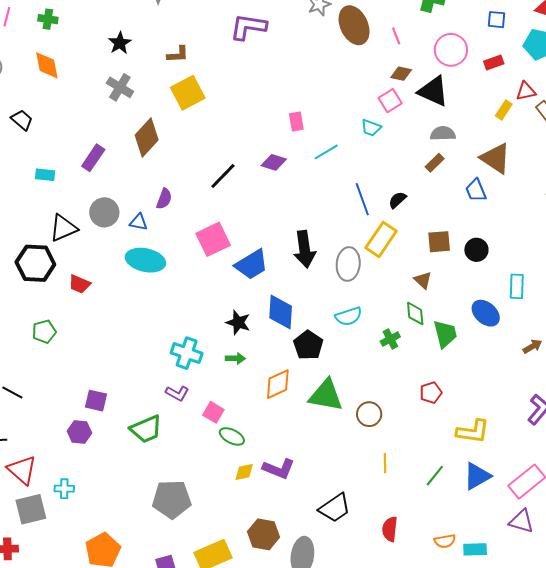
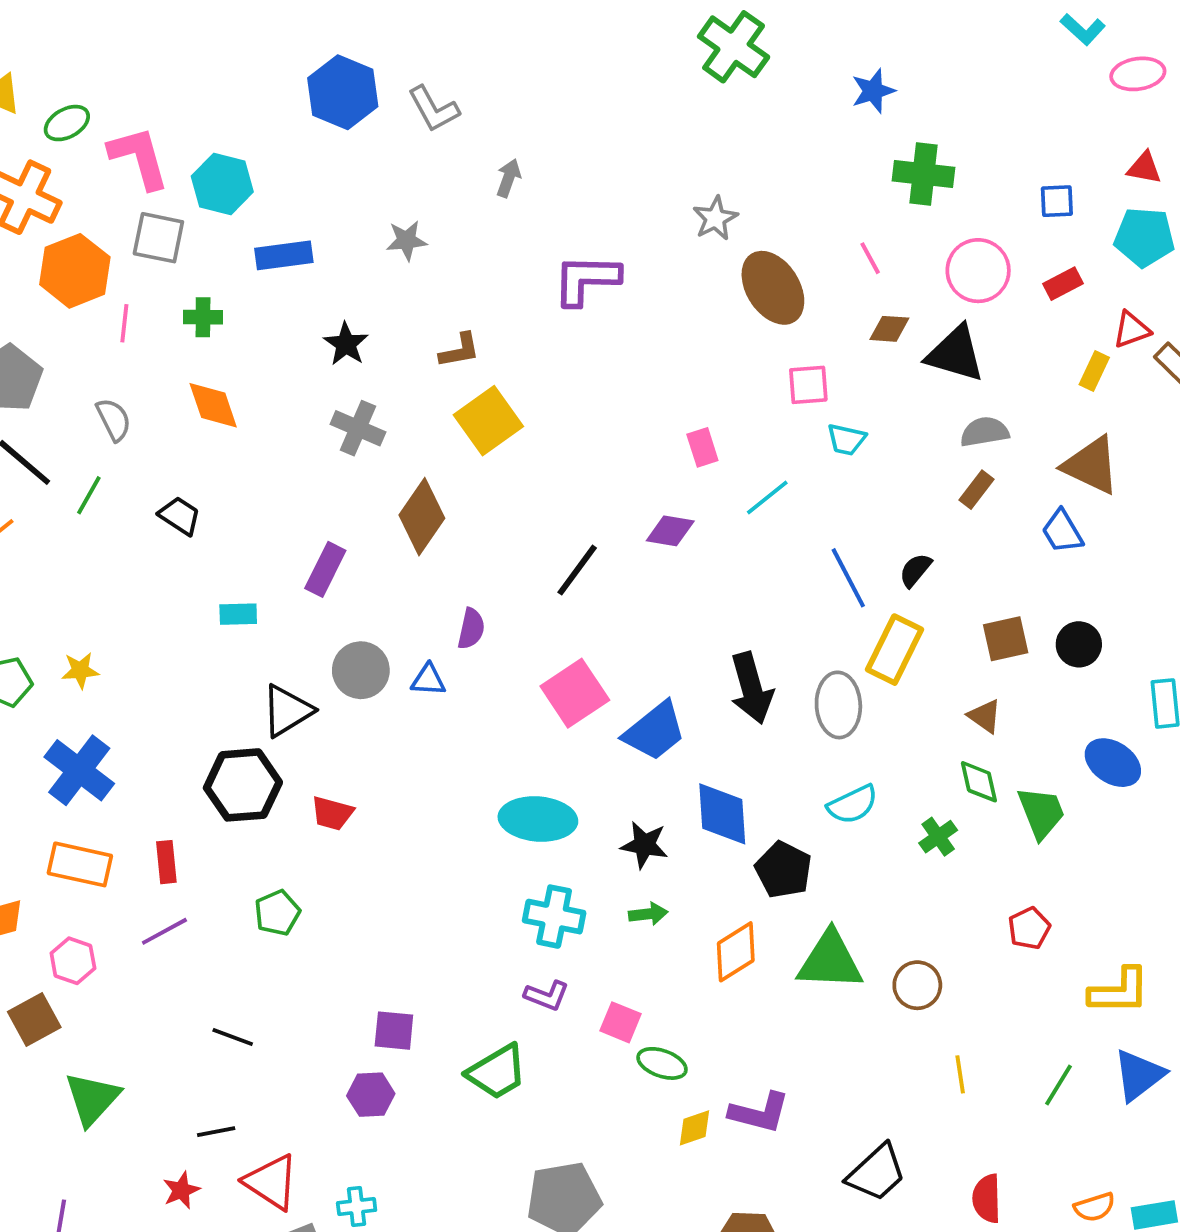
brown ellipse: (354, 25) -> (773, 288), moved
pink square: (390, 101) -> (808, 385), moved, turned 35
cyan ellipse: (145, 260) -> (538, 819), moved

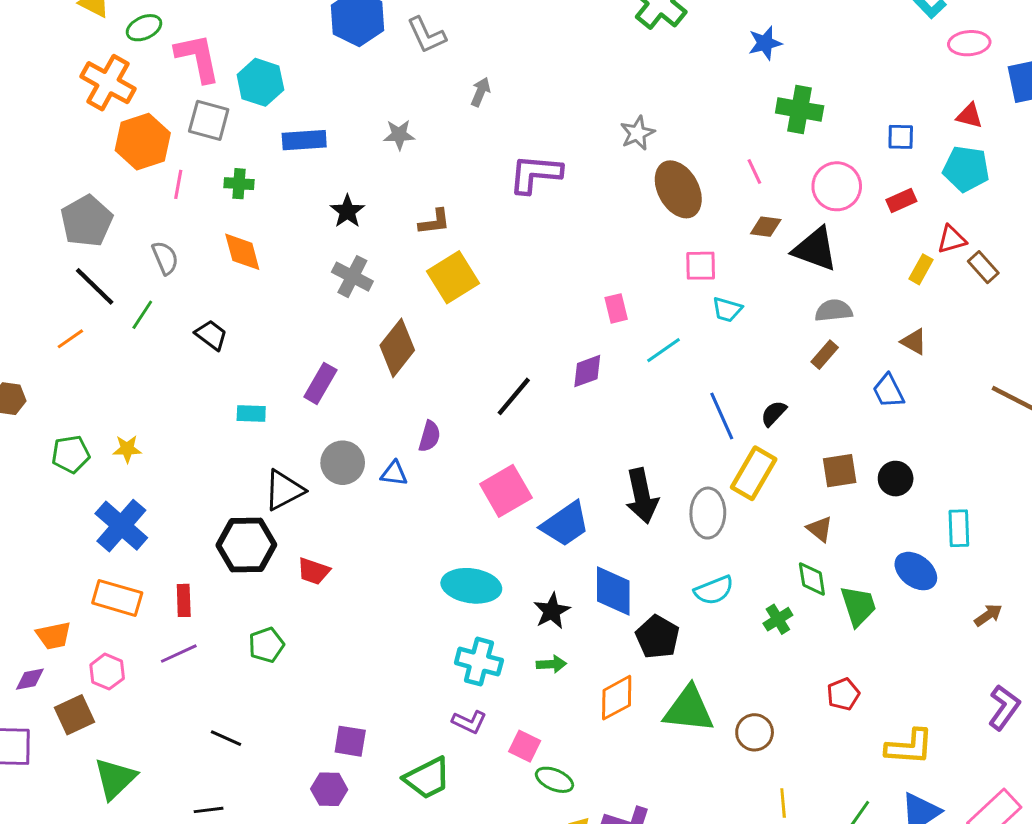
brown triangle: (1091, 465) -> (914, 342), size x0.6
purple diamond: (670, 531) -> (587, 371), turned -33
black star: (644, 845) -> (552, 611), turned 30

